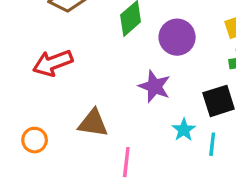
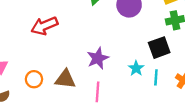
purple star: (154, 86) -> (98, 58), moved, turned 30
brown triangle: (93, 123) -> (65, 79), moved

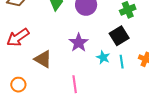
purple star: (98, 58) -> (79, 43), moved
brown triangle: (65, 79) -> (43, 59), moved, turned 36

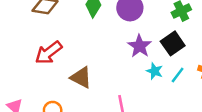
purple star: (79, 43) -> (140, 46), moved
cyan line: (122, 62) -> (178, 75), turned 48

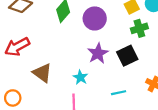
cyan star: (155, 71) -> (80, 77), moved
cyan line: (178, 75) -> (119, 93), moved, turned 32

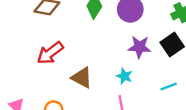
purple star: (98, 53) -> (140, 47), turned -30

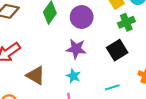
purple star: (140, 47) -> (76, 49), moved

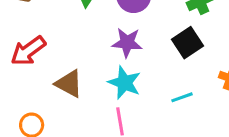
cyan star: (73, 76) -> (124, 83), size x1.5

